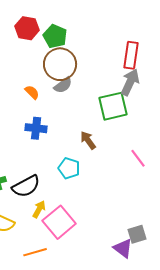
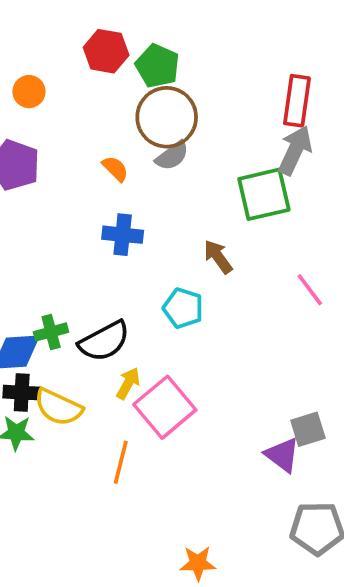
orange line: (35, 252) -> (121, 462), turned -60

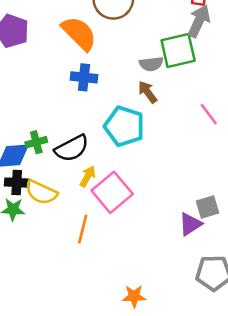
gray semicircle: (172, 156) -> (151, 64), moved, turned 30
orange semicircle: (115, 169) -> (79, 33), size x2.0
cyan pentagon: (183, 308) -> (124, 126), size x1.5
purple triangle: (282, 455) -> (190, 224), turned 50

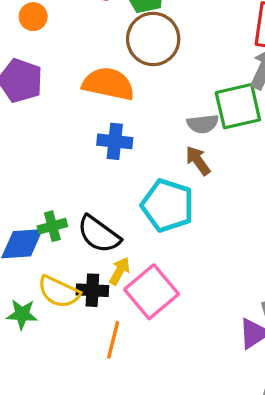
orange semicircle: (79, 33) -> (108, 84), turned -33
black semicircle: (72, 148) -> (99, 234), turned 64
black cross: (17, 183) -> (92, 290), moved

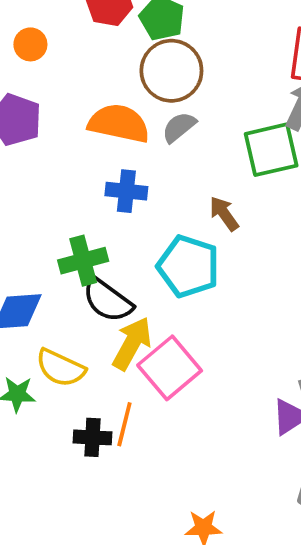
gray semicircle: (203, 124) -> (179, 127), moved, turned 148
green cross: (52, 226) -> (83, 261), moved, size x1.4
yellow arrow: (120, 271) -> (132, 343), size x1.6
black cross: (92, 290) -> (92, 437), moved

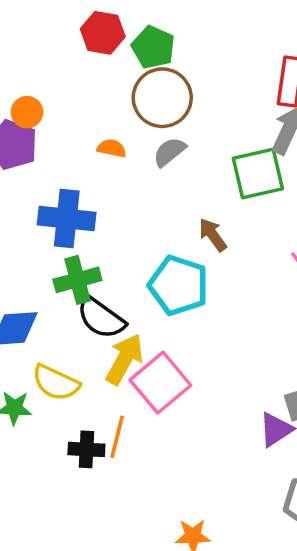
orange circle: (30, 44) -> (27, 112), moved
orange semicircle: (119, 123) -> (112, 148), size x0.5
blue cross: (126, 191) -> (67, 219), moved, size x1.4

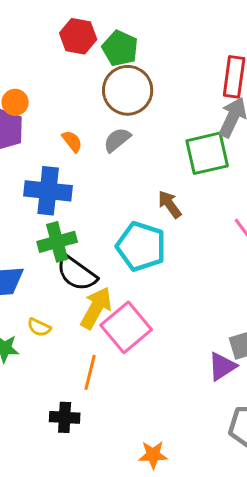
orange semicircle: (112, 148) -> (72, 141), moved, turned 40
gray semicircle: (169, 152) -> (117, 140), moved
yellow semicircle: (56, 383) -> (39, 327), size x0.6
black cross: (86, 449) -> (65, 417), moved

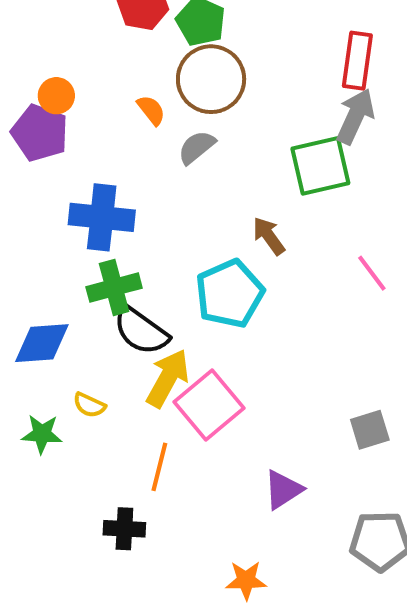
orange semicircle: (72, 141) -> (151, 110), moved
cyan pentagon: (141, 246) -> (230, 294), turned 30
purple triangle: (222, 366) -> (283, 490), moved

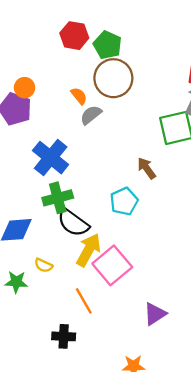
gray semicircle: (197, 147) -> (91, 115), moved
blue cross: (102, 217) -> (51, 158), turned 33
cyan pentagon: (230, 294) -> (124, 201), size x0.7
orange line: (159, 467) -> (84, 301), turned -44

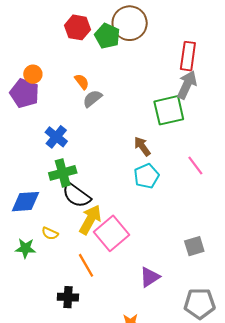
brown circle: (113, 78) -> (130, 23), moved
blue cross: (51, 158) -> (56, 137), size x0.7
cyan pentagon: (124, 201) -> (147, 176), moved

